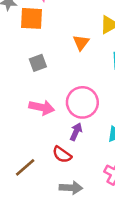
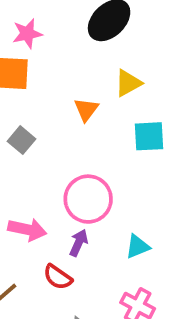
gray square: (38, 63) -> (22, 140), turned -30
pink arrow: (42, 107) -> (27, 229), moved

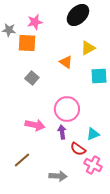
orange triangle: (86, 110) -> (66, 62), turned -32
purple arrow: (79, 243) -> (62, 132), turned -32
red semicircle: (58, 277) -> (78, 149), moved

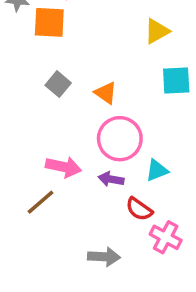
orange triangle: (66, 62) -> (106, 93), moved
purple arrow: (62, 132) -> (111, 179), turned -72
cyan triangle: (93, 134) -> (157, 170), moved
brown line: (22, 160) -> (41, 202), moved

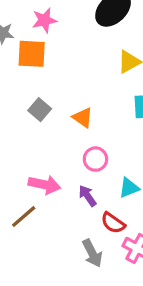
pink circle: (120, 139) -> (95, 159), size x0.6
purple arrow: (111, 179) -> (87, 196), turned 45
gray arrow: (104, 257) -> (92, 253), moved, turned 60

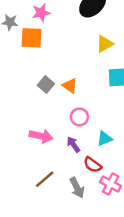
gray square: (40, 110) -> (46, 85), moved
brown line: (24, 217) -> (45, 179), moved

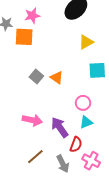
pink circle: (79, 117) -> (83, 103), moved
purple arrow: (73, 144) -> (60, 127), size x1.5
red semicircle: (93, 165) -> (76, 144), turned -105

